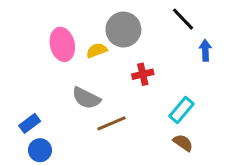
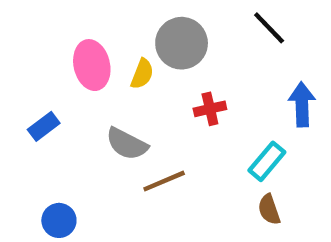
yellow semicircle: (97, 50) -> (142, 74), turned 132
blue arrow: (205, 50) -> (302, 104), moved, size x1.4
blue rectangle: (30, 123) -> (44, 126), moved
brown semicircle: (183, 143) -> (269, 209), turned -144

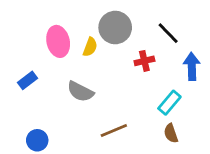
black line: (269, 28) -> (168, 33), moved
red cross: (210, 109) -> (144, 61), moved
brown line: (164, 181) -> (114, 131), moved

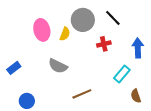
black line: (168, 33) -> (113, 18), moved
blue rectangle: (27, 80) -> (14, 68), moved
brown semicircle: (171, 133) -> (136, 96), moved

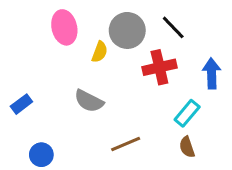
pink ellipse: (42, 30) -> (64, 27), moved
red cross: (104, 44) -> (159, 67), size x1.5
brown semicircle: (136, 96) -> (187, 147), moved

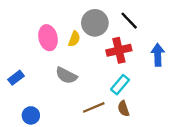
pink ellipse: (64, 27) -> (48, 38), moved
cyan rectangle: (187, 113) -> (120, 85), moved
brown semicircle: (187, 147) -> (123, 109), moved

